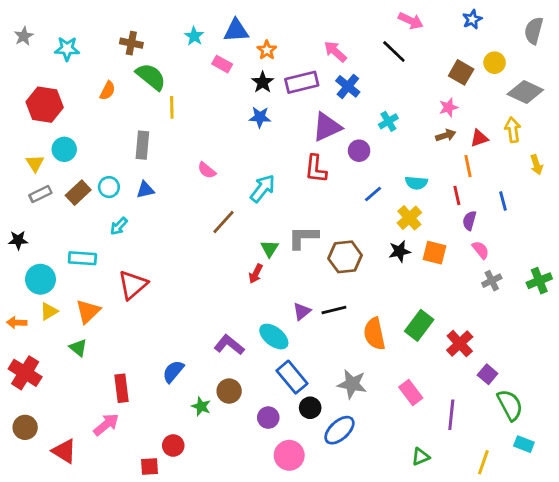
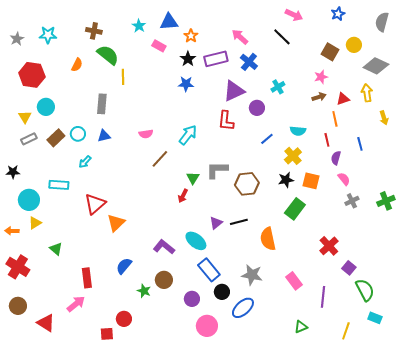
gray star: (24, 36) -> (17, 39), moved
pink semicircle: (207, 170) -> (146, 134), moved, turned -48
orange triangle: (88, 311) -> (116, 223), moved
green rectangle: (419, 325) -> (295, 209), moved

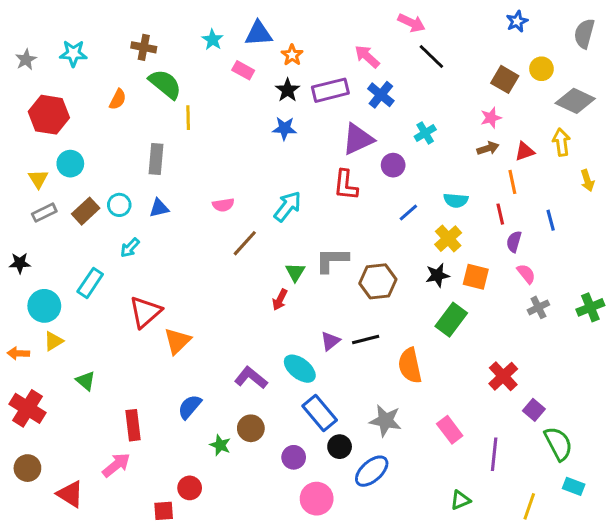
pink arrow: (294, 15) -> (411, 23), moved
cyan rectangle: (59, 185) -> (90, 283), turned -60

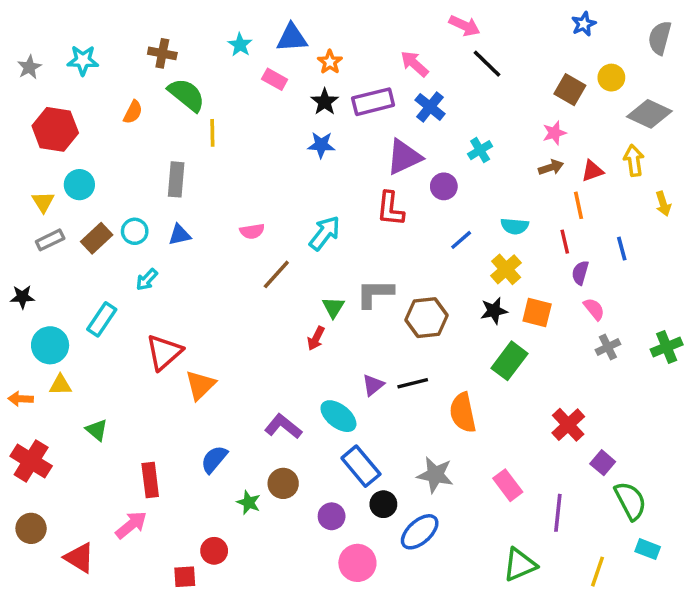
yellow triangle: (53, 341) -> (60, 385), turned 30
green triangle: (460, 500) -> (520, 565), size x1.5

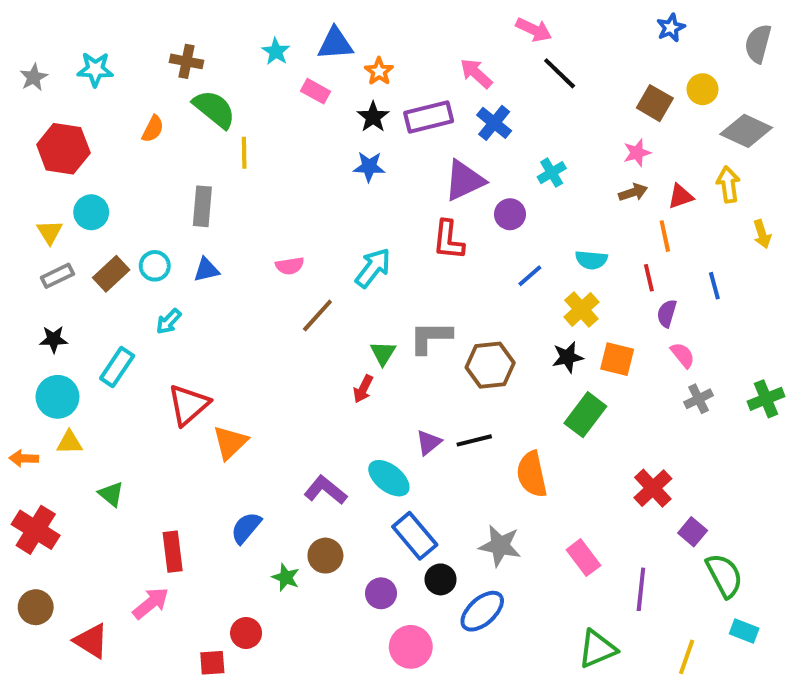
black star: (22, 297) -> (54, 339), moved

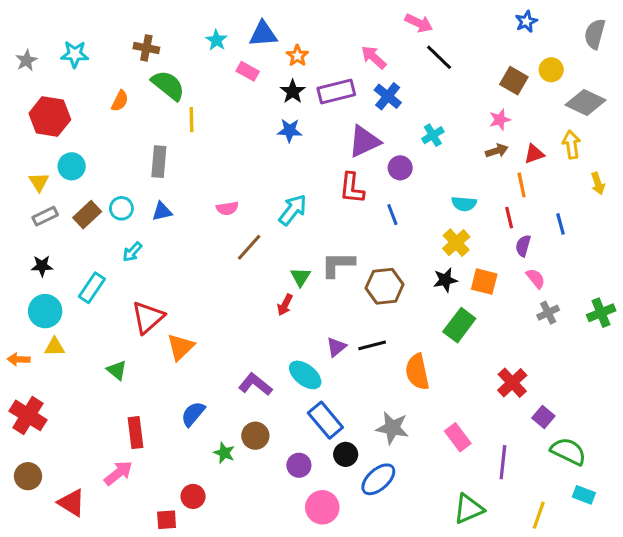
blue line: (530, 276) -> (392, 215), moved, turned -70
green triangle: (111, 494) -> (117, 370), moved
green semicircle: (724, 575) -> (568, 451), turned -36

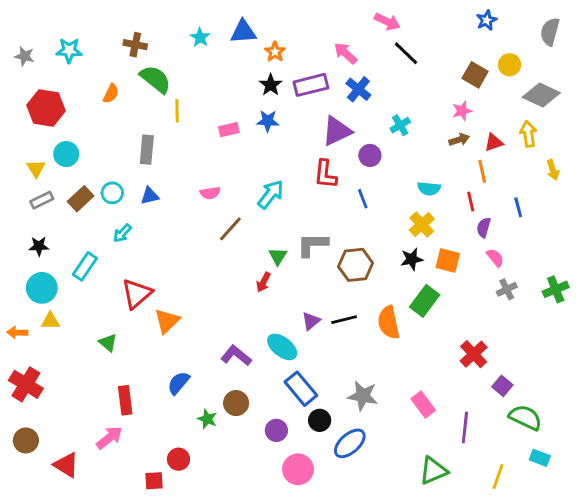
gray star: (26, 60) -> (24, 56), turned -30
pink rectangle: (248, 71) -> (229, 130), moved, turned -42
orange semicircle: (417, 372) -> (389, 322), moved

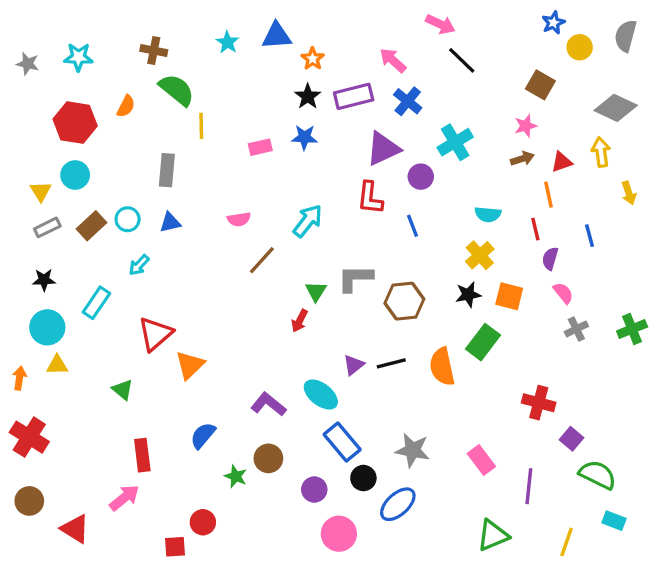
yellow circle: (510, 65) -> (580, 47), moved
red hexagon: (46, 108) -> (75, 123), moved
cyan cross: (400, 125) -> (455, 142), size x1.5
orange arrow: (17, 333) -> (19, 378), turned 96
red cross: (474, 354) -> (539, 403), turned -32

